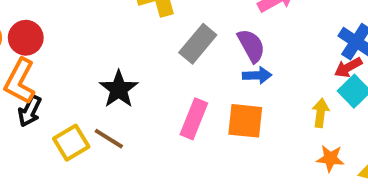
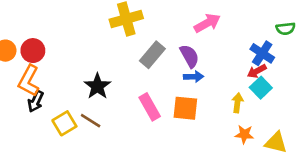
pink rectangle: (194, 119) -> (150, 107), turned -52

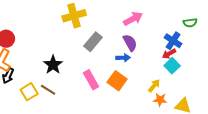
purple semicircle: (189, 56) -> (130, 43), moved
yellow arrow: (237, 103) -> (154, 86), moved, turned 32
orange square: (185, 108) -> (117, 81), turned 30

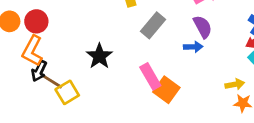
orange square: (117, 81) -> (166, 90), moved
yellow arrow: (154, 86) -> (235, 84), turned 40
brown line: (48, 90) -> (52, 82), moved

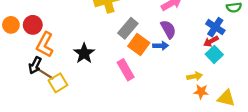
orange L-shape: (32, 51) -> (45, 45), moved
orange square: (166, 90) -> (139, 45), moved

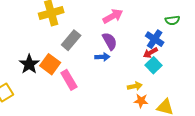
orange square: (139, 45) -> (50, 64), moved

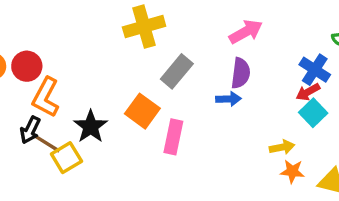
purple semicircle: (110, 41) -> (241, 73), turned 36
black star: (29, 64) -> (91, 127), moved
pink rectangle: (69, 80) -> (173, 137), turned 42

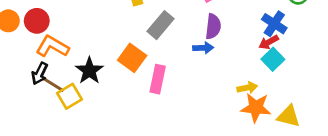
orange L-shape: (46, 97) -> (52, 46), turned 92
orange star: (292, 171) -> (256, 108), size x1.5

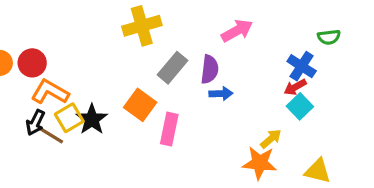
purple semicircle: (213, 27) -> (210, 69), moved
yellow arrow: (247, 88) -> (271, 139), turned -30
yellow square: (69, 96) -> (69, 118), moved
orange star: (256, 108) -> (260, 163), moved

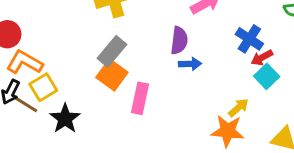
blue cross: (302, 66) -> (249, 39), moved
gray rectangle: (172, 68) -> (112, 51), moved
black star: (92, 119) -> (65, 119), moved

